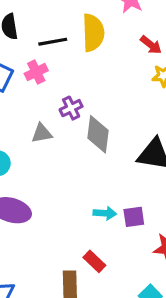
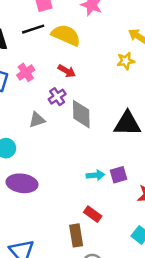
yellow semicircle: (93, 33) -> (66, 35), turned -56
black line: (53, 42) -> (33, 29), moved
red arrow: (151, 45) -> (67, 71), moved

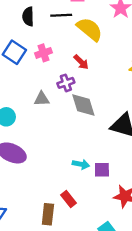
gray diamond: (81, 114) -> (83, 105), turned -32

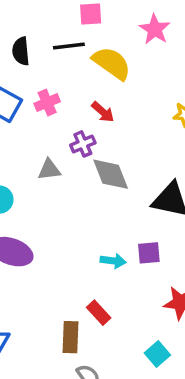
purple square: (102, 170) -> (149, 253), moved

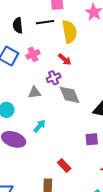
yellow semicircle: (112, 63) -> (69, 32), turned 45
cyan arrow: (113, 261) -> (39, 126), moved, turned -56
red rectangle: (99, 313) -> (64, 166), moved

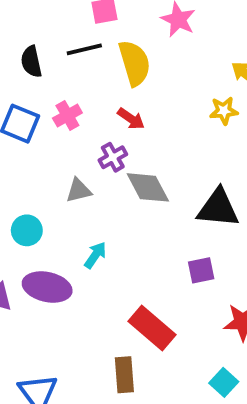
red rectangle: (64, 166) -> (152, 328), size x1.6

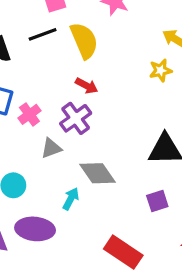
pink cross: (67, 116) -> (29, 114), moved
purple cross: (113, 157) -> (76, 118), size x1.4
gray diamond: (148, 187) -> (98, 173), moved

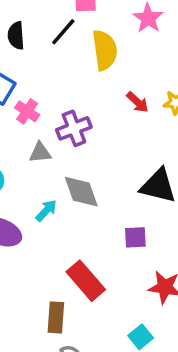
black line: (43, 34) -> (63, 32), turned -44
red arrow: (87, 86) -> (137, 102), moved
pink cross: (29, 114) -> (27, 111), turned -35

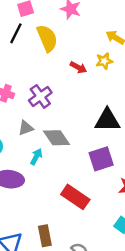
gray triangle: (40, 153) -> (26, 128), moved
purple square: (135, 237) -> (101, 159), size x1.5
brown rectangle: (56, 317) -> (45, 236), moved

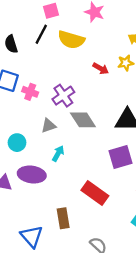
yellow semicircle: (47, 38) -> (71, 40), turned 128
gray diamond: (56, 138) -> (83, 120), moved
brown rectangle: (45, 236) -> (63, 218), moved

